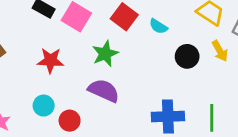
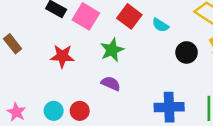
purple semicircle: (104, 91) -> (111, 84), size x0.7
cyan circle: (44, 106) -> (54, 111), moved

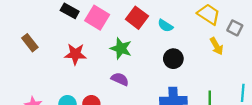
green star: (112, 50) -> (121, 48), turned -30
black circle: (187, 52) -> (173, 59), moved

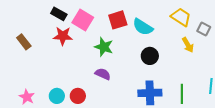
red square: (137, 18) -> (118, 20), turned 36
cyan semicircle: (165, 26) -> (143, 27), size x1.5
red star: (75, 54) -> (63, 36), moved

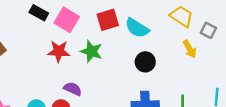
red star: (63, 36) -> (59, 51), moved
purple semicircle: (103, 74) -> (73, 89), moved

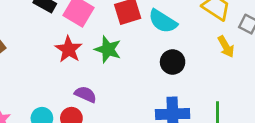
red star: (59, 51) -> (69, 49), turned 30

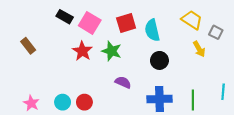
cyan semicircle: (163, 21) -> (152, 30), turned 45
purple semicircle: (85, 94) -> (123, 82), moved

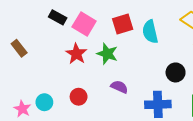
black circle: (159, 60) -> (176, 72), moved
cyan circle: (63, 102) -> (44, 102), moved
red circle: (84, 102) -> (79, 97), moved

